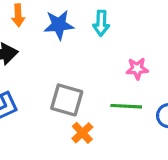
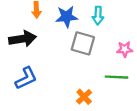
gray square: (67, 100) -> (83, 43), moved

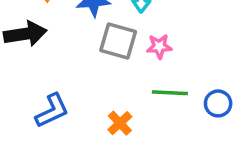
pink star: (125, 49) -> (159, 46), moved
blue L-shape: (26, 78) -> (52, 111), moved

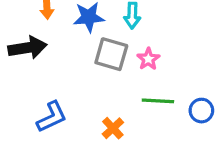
pink star: (159, 46) -> (148, 59), turned -30

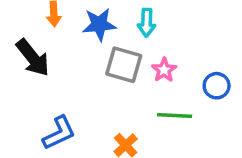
black arrow: (28, 48) -> (33, 58), turned 60
blue circle: (201, 111) -> (217, 86), moved

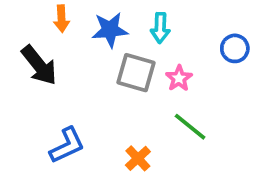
blue circle: (217, 86) -> (235, 48), moved
green line: (175, 115) -> (190, 127), turned 36

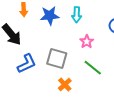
gray square: (136, 73) -> (57, 59), moved
blue L-shape: (67, 145) -> (27, 64), moved

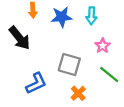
blue L-shape: (27, 64) -> (36, 83), moved

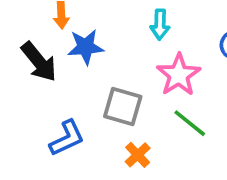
blue star: (62, 17) -> (86, 47), moved
pink star: (103, 46) -> (179, 75), size x1.6

